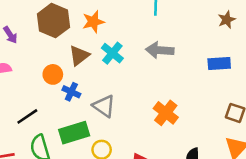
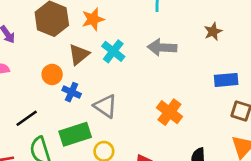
brown star: (227, 20) -> (213, 32), moved
blue rectangle: (219, 64) -> (226, 80), moved

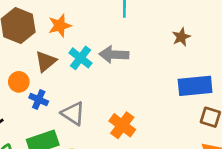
gray arrow: (162, 47) -> (114, 55), moved
blue rectangle: (226, 80) -> (195, 86), size x1.4
orange cross: (169, 112) -> (122, 125), moved

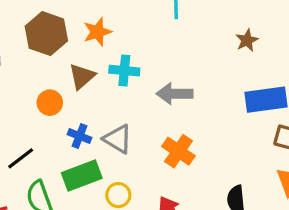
gray arrow: (114, 55) -> (174, 94), moved
cyan cross: (80, 58) -> (124, 71), turned -30
blue cross: (39, 99) -> (79, 136), moved

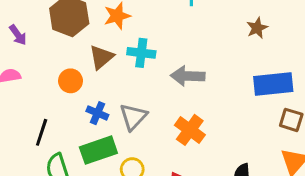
gray triangle: (118, 139) -> (133, 117), turned 40
black line: (21, 158) -> (42, 132), turned -36

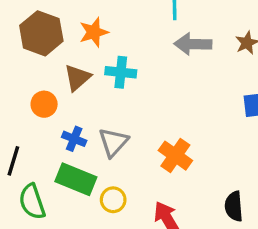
gray arrow: (188, 76) -> (193, 44), moved
green rectangle: (98, 150) -> (76, 179), turned 42

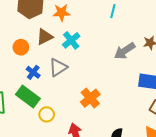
gray arrow: (193, 44) -> (125, 51), moved, turned -50
cyan cross: (121, 72) -> (71, 40), turned 30
gray triangle: (113, 142) -> (58, 67), moved

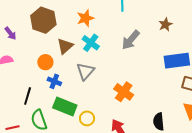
orange star: (61, 13) -> (85, 18), moved
gray arrow: (125, 51) -> (131, 40), moved
blue cross: (33, 72) -> (54, 81), moved

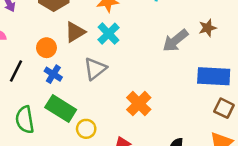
gray arrow: (131, 40) -> (175, 41), moved
black line: (28, 96) -> (16, 71), moved

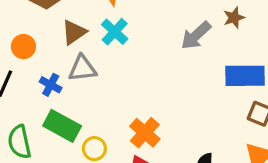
orange circle: (46, 48) -> (23, 47), moved
gray triangle: (95, 69) -> (82, 68), moved, turned 35
orange cross: (139, 104) -> (145, 133), moved

